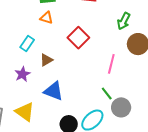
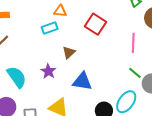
cyan rectangle: (27, 44) -> (50, 28), moved, turned 49

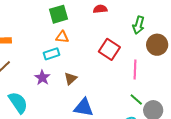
red square: (95, 24) -> (109, 49), moved
purple star: (48, 71) -> (42, 78), moved

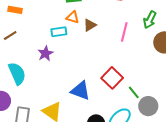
red square: (109, 49) -> (112, 78), moved
pink line: (135, 70) -> (124, 32), moved
brown triangle: (70, 78) -> (90, 25), moved

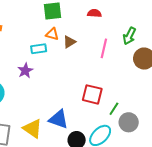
red square: (112, 78) -> (92, 94), turned -30
blue triangle: (81, 91) -> (59, 119), moved
green line: (134, 92) -> (114, 109), turned 72

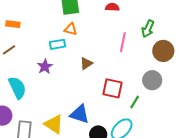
brown triangle: (69, 42) -> (86, 63), moved
gray circle: (129, 122) -> (152, 80), moved

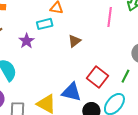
purple star: (45, 67) -> (27, 41), moved
red square: (113, 88) -> (97, 77), moved, turned 30

